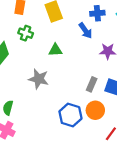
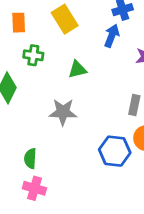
blue arrow: (86, 31) -> (112, 36), turned -112

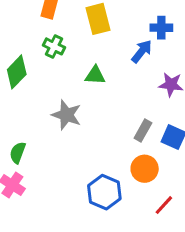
blue hexagon: (115, 151) -> (104, 192), moved

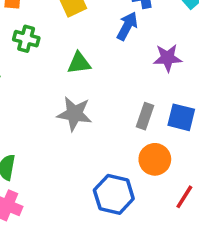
gray star: (66, 115) -> (74, 114), moved

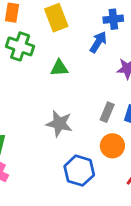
green cross: (26, 39) -> (20, 46), size x1.4
gray star: (74, 114) -> (59, 124), moved

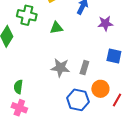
gray rectangle: (107, 112) -> (84, 68), moved
orange circle: (112, 146) -> (100, 89), moved

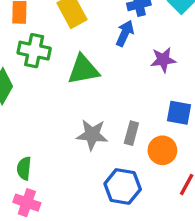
green triangle: (56, 28) -> (83, 70), size x1.5
orange circle: (100, 89) -> (162, 150), moved

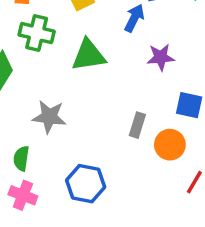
purple star: (163, 60) -> (161, 57), moved
gray star: (92, 135) -> (49, 117), moved
blue hexagon: (123, 186) -> (86, 184), moved

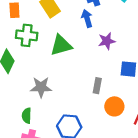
blue arrow: (134, 18) -> (87, 18), turned -36
orange circle: (170, 145) -> (114, 106), moved

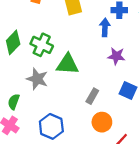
green cross: (27, 35) -> (42, 45), moved
green triangle: (61, 45) -> (67, 64), moved

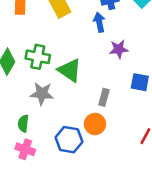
green triangle: (67, 64) -> (70, 70), turned 45
orange circle: (102, 122) -> (95, 124), moved

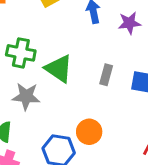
purple star: (119, 49) -> (129, 23), moved
gray rectangle: (104, 97) -> (106, 75), moved

